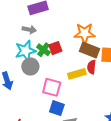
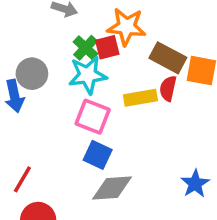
orange star: (85, 33) -> (126, 27), moved
cyan star: (25, 51) -> (88, 75), moved
gray circle: (30, 67) -> (32, 74), moved

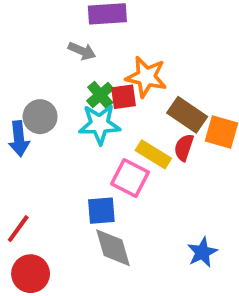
yellow rectangle: (140, 98) -> (153, 154), turned 36
pink square: (93, 117) -> (130, 178), moved
blue square: (98, 155) -> (101, 211), turned -36
gray diamond: (112, 188) -> (113, 248), turned 72

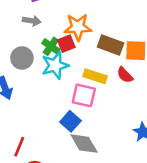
gray circle: (40, 117) -> (22, 58), moved
red semicircle: (184, 148) -> (125, 75), moved, turned -48
blue square: (101, 211) -> (70, 121), turned -30

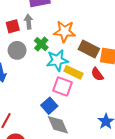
gray arrow: (32, 21) -> (29, 22), turned -112
red square: (66, 44) -> (13, 26), moved
cyan star: (55, 65) -> (57, 60), moved

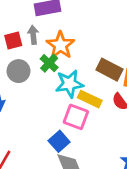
orange star: (65, 31) -> (60, 45), moved, turned 30

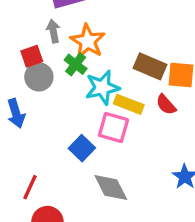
red square: (13, 41) -> (32, 56), moved
blue square: (59, 141) -> (82, 148), moved

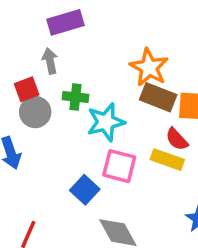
orange star: (88, 41) -> (149, 67), moved
green cross: (76, 64) -> (76, 97), turned -30
yellow rectangle: (129, 104) -> (167, 160), moved

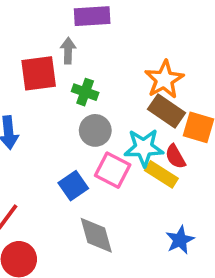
red square: (27, 89) -> (39, 73), size x1.5
gray circle: (35, 112) -> (95, 130), moved
cyan star: (106, 122) -> (144, 148), moved

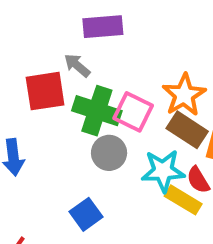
gray arrow: (68, 51) -> (77, 65), turned -50
green cross: (85, 92) -> (97, 111), size x1.6
pink square: (113, 170) -> (133, 112), moved

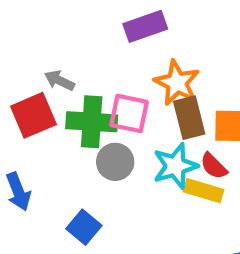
purple rectangle: (103, 27) -> (145, 26), moved
brown rectangle: (187, 130) -> (189, 118), turned 57
blue square: (86, 214) -> (84, 227), moved

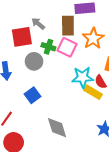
brown rectangle: (189, 118) -> (68, 26), moved
green cross: (92, 122) -> (48, 47), size x0.6
gray circle: (115, 162) -> (34, 61), moved

